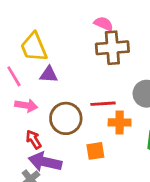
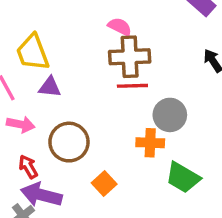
red line: (103, 104) -> (132, 86), moved
orange cross: (120, 122) -> (150, 143), moved
orange square: (95, 151) -> (104, 183), turned -36

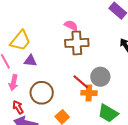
yellow trapezoid: (33, 52) -> (20, 41), turned -120
red line: (132, 86) -> (81, 82), moved, turned 42
pink arrow: (21, 124) -> (13, 83), turned 91

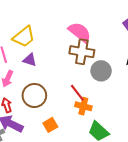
pink semicircle: (71, 25) -> (80, 32), size x1.6
gray circle: (100, 77) -> (101, 71), moved

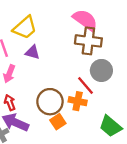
gray circle: (101, 71) -> (101, 70), moved
brown circle: (34, 95) -> (50, 102), moved
orange cross: (83, 106) -> (78, 101), moved

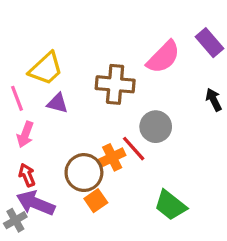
pink semicircle: (85, 20) -> (163, 57), moved, turned 100
brown cross: (88, 41) -> (115, 84), moved
orange cross: (78, 101) -> (112, 157), moved, turned -36

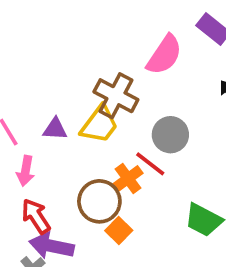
yellow trapezoid: (46, 69) -> (99, 124), moved
brown cross: (115, 84) -> (116, 96), turned 33
red arrow: (27, 175) -> (36, 216), size x1.4

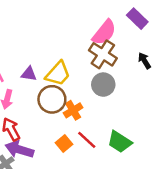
brown cross: (116, 96) -> (103, 54), moved
red line: (150, 164) -> (87, 140), moved
brown circle: (99, 201) -> (52, 99), moved

